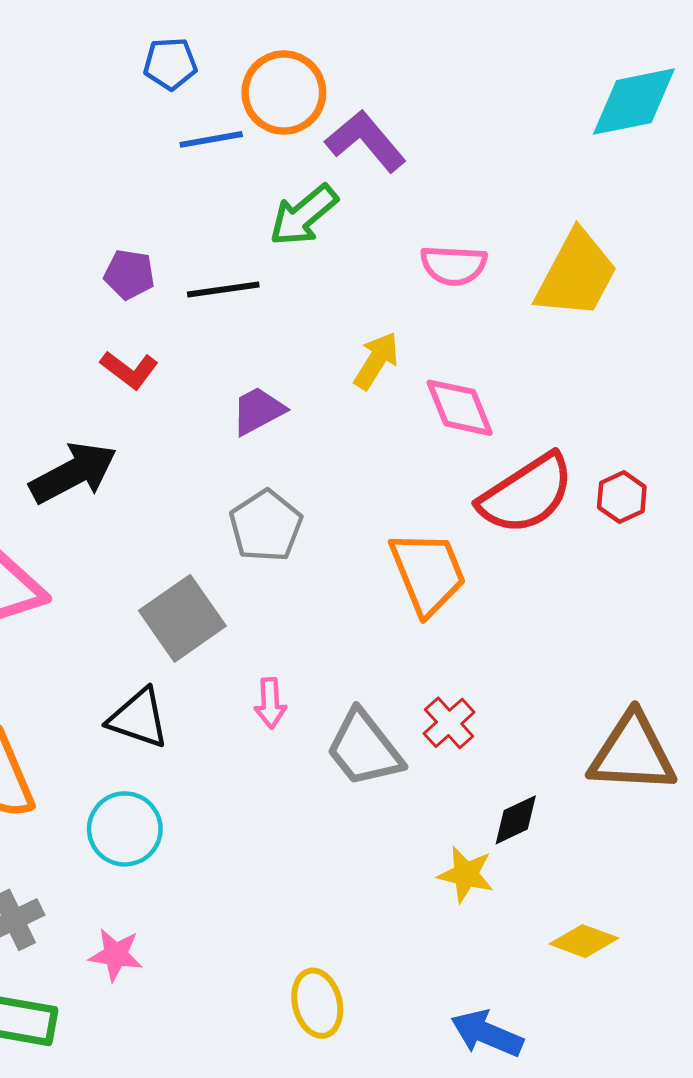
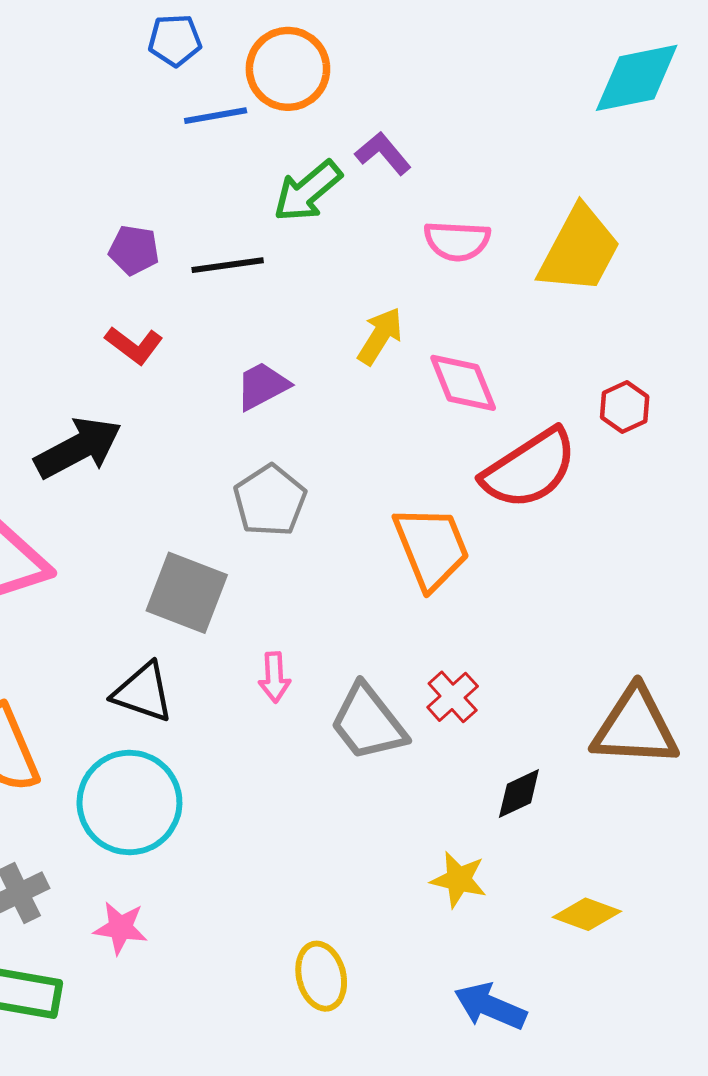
purple L-shape: (366, 141) -> (383, 153), moved, size x0.7
red hexagon: (622, 497) -> (625, 407), moved
gray square: (182, 618) -> (187, 593), turned -34
cyan circle: (125, 829) -> (129, 803), size x1.4
yellow star: (466, 874) -> (459, 880), moved

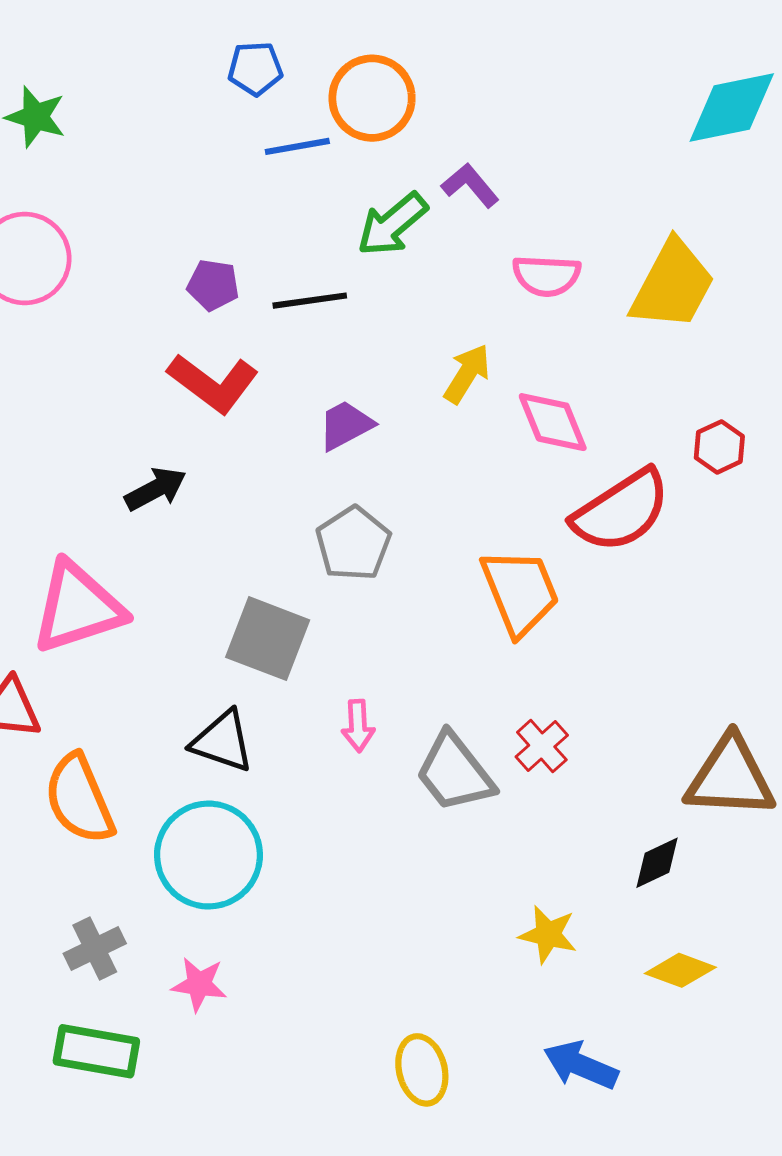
red L-shape: (134, 345) -> (213, 383), size x1.5
black arrow: (78, 448) -> (156, 489), size x0.7
black diamond: (519, 793) -> (657, 863), moved
yellow ellipse: (321, 976) -> (422, 1070), moved

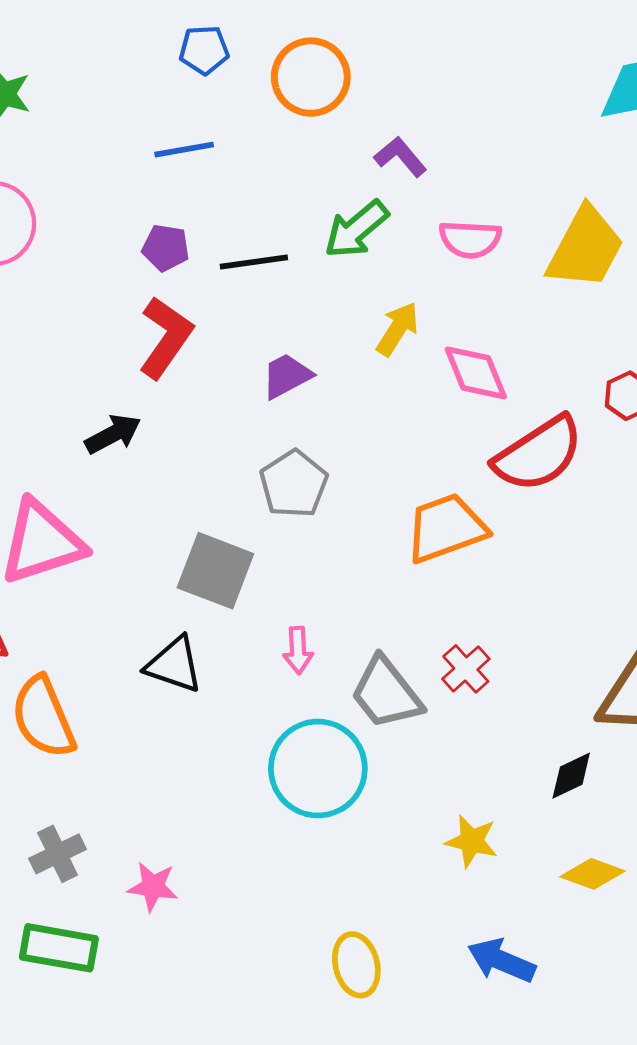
blue line: (297, 146) -> (184, 150), moved
green arrow: (392, 224) -> (356, 229), moved
red L-shape: (213, 383) -> (166, 337), turned -92
orange trapezoid: (520, 592) -> (446, 528), turned -88
cyan circle: (208, 855) -> (318, 769), moved

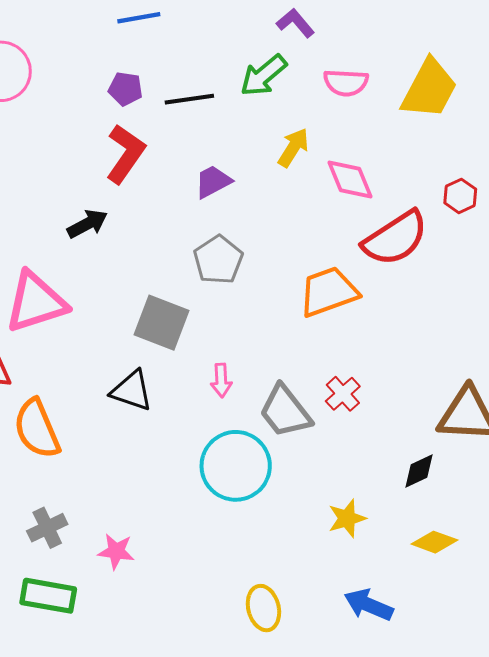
yellow star: (472, 841) -> (347, 518), turned -30

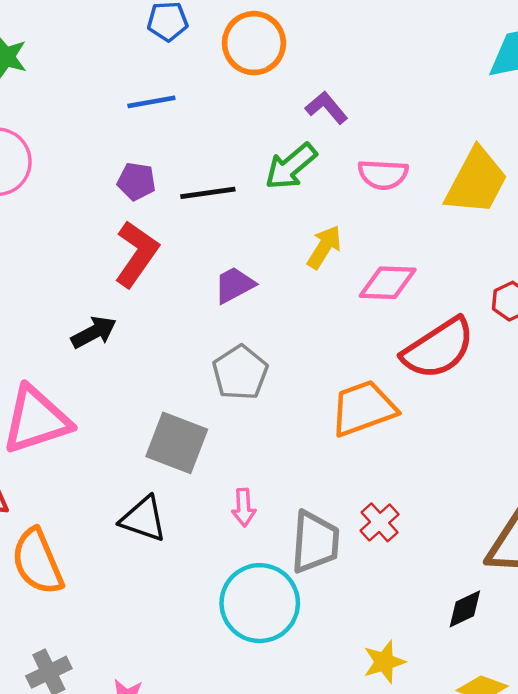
pink diamond: (350, 179) -> (388, 283), turned -66
gray trapezoid: (285, 411) -> (315, 542), turned -138

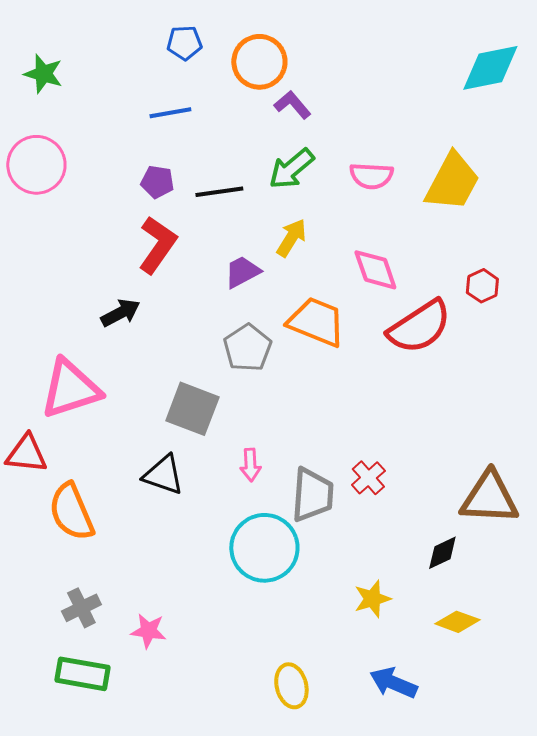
purple L-shape: (327, 108) -> (292, 105), moved
yellow arrow: (324, 247) -> (291, 238), moved
pink diamond: (388, 283) -> (375, 270), turned 69
orange trapezoid: (363, 408) -> (316, 322), moved, turned 42

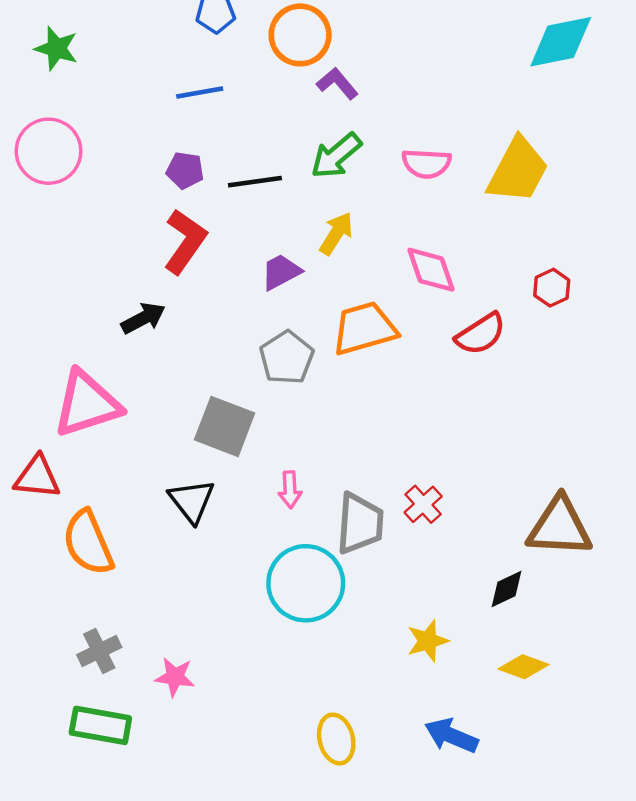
orange trapezoid: (316, 322) -> (364, 328), turned -38
red semicircle: (419, 327) -> (481, 334), size x0.7
black triangle: (163, 475) -> (192, 501), turned 33

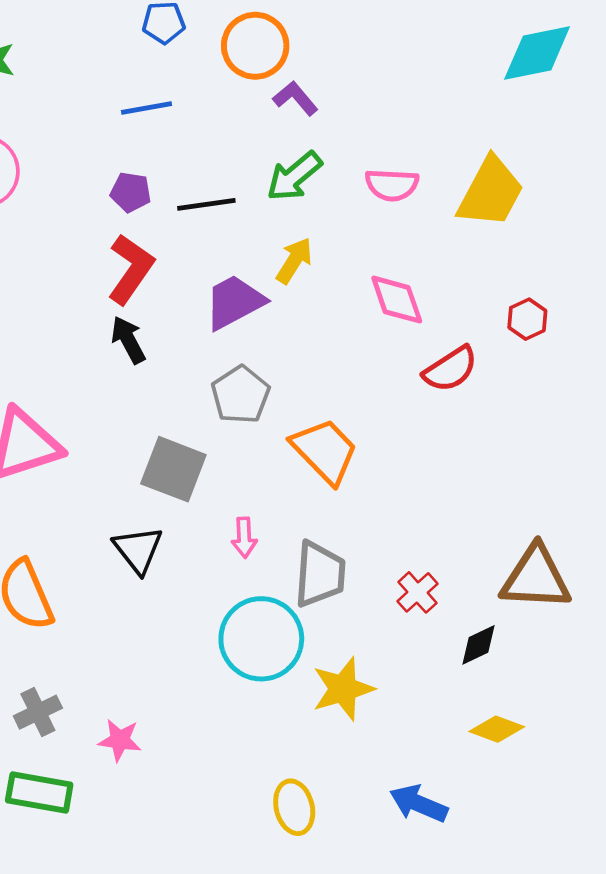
purple trapezoid: (281, 272) -> (234, 302), size x1.4
black arrow: (143, 318) -> (128, 340), moved, turned -90
orange trapezoid: (364, 328) -> (325, 451), moved, turned 62
red cross: (423, 504) -> (417, 592), moved
yellow star: (428, 641) -> (343, 689), moved, size x1.4

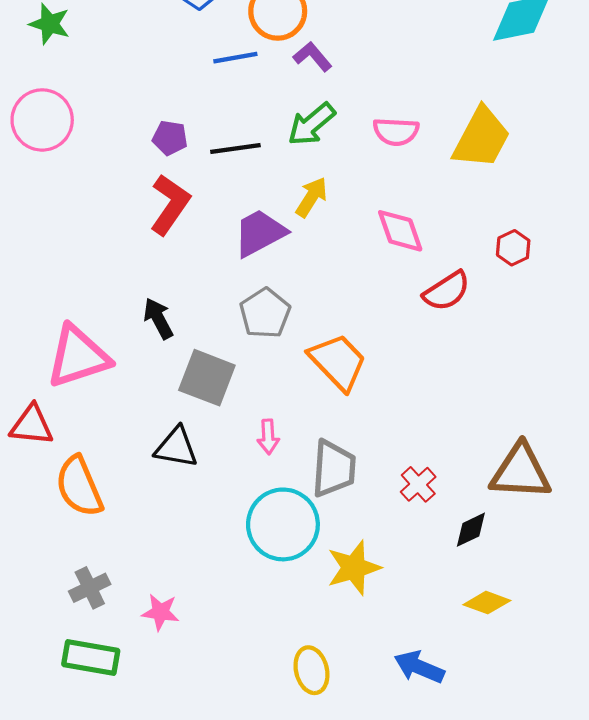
blue line: (147, 108) -> (235, 58), moved
black arrow: (128, 340) -> (158, 319), moved
black triangle: (138, 550) -> (176, 447), turned -42

